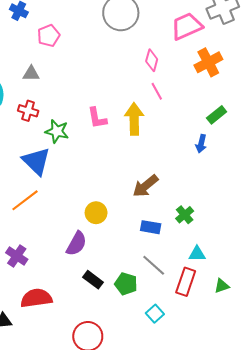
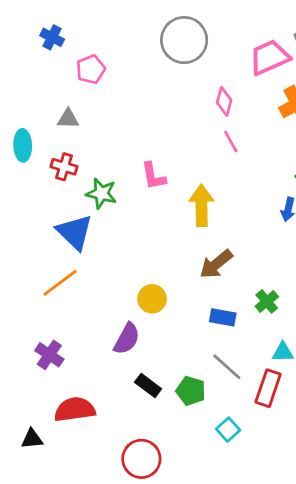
yellow arrow: (134, 119) -> (201, 205), moved

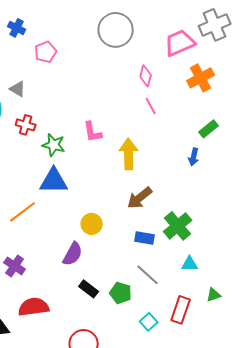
gray triangle: (68, 119) -> (18, 89), moved, turned 30
blue triangle: (75, 232) -> (54, 181), moved, turned -44
green cross: (267, 301) -> (178, 226), size x1.6
red rectangle: (268, 388) -> (181, 310), moved

